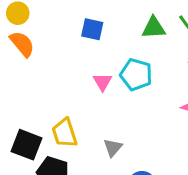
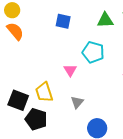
pink triangle: (103, 82) -> (70, 70), moved

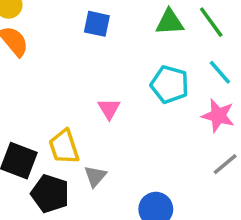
cyan pentagon: (93, 52) -> (170, 84), moved
gray triangle: (77, 102) -> (95, 176), moved

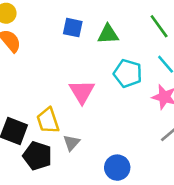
green triangle: (170, 22) -> (108, 34), moved
pink triangle: (109, 109) -> (82, 92), size x1.5

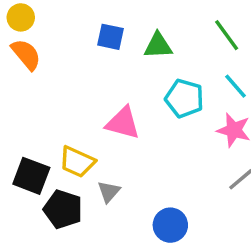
pink triangle: (82, 92) -> (123, 123), turned -44
yellow trapezoid: (48, 120) -> (77, 162), turned -48

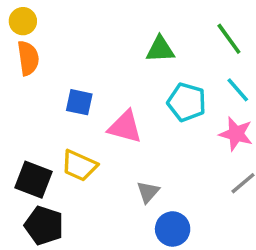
blue square: (111, 37) -> (79, 102), moved
orange semicircle: (26, 54) -> (28, 58), turned 32
gray triangle: (109, 192) -> (148, 192), moved
black pentagon: (63, 209) -> (44, 225), moved

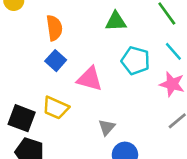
orange semicircle: (28, 58) -> (54, 28), moved
blue square: (79, 102) -> (56, 61), turned 30

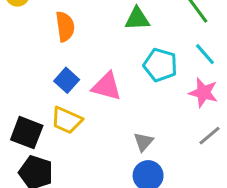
blue square: (56, 61) -> (67, 80), moved
gray triangle: (107, 127) -> (143, 142), moved

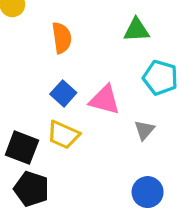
gray triangle: (143, 142) -> (144, 130), moved

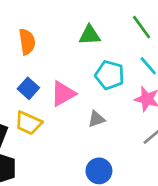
pink triangle: (105, 100) -> (63, 94), turned -44
gray triangle: (144, 130) -> (96, 119), turned 30

